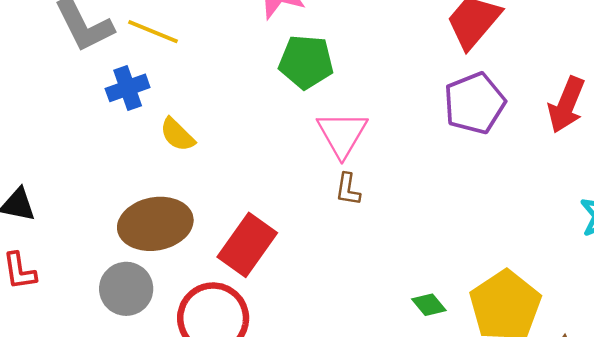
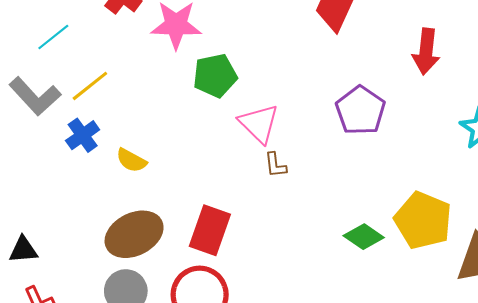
yellow line: (153, 32) -> (90, 86), turned -45
purple pentagon: (474, 103) -> (361, 110), moved
green diamond: (429, 305) -> (364, 237), size x1.4

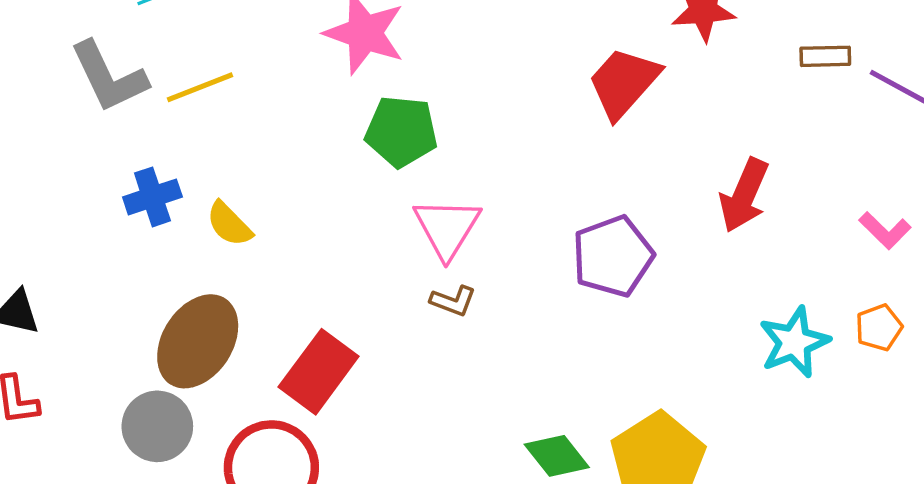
blue cross: (83, 135) -> (152, 197), moved
brown L-shape: (276, 165) -> (453, 301), turned -80
brown ellipse: (134, 234) -> (198, 341), turned -48

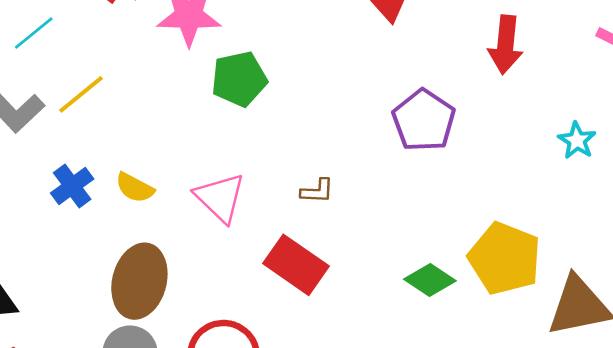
pink triangle: (447, 228) -> (220, 198), moved
cyan star: (794, 342) -> (577, 140), size x0.7
red rectangle: (319, 372) -> (296, 265), moved, turned -74

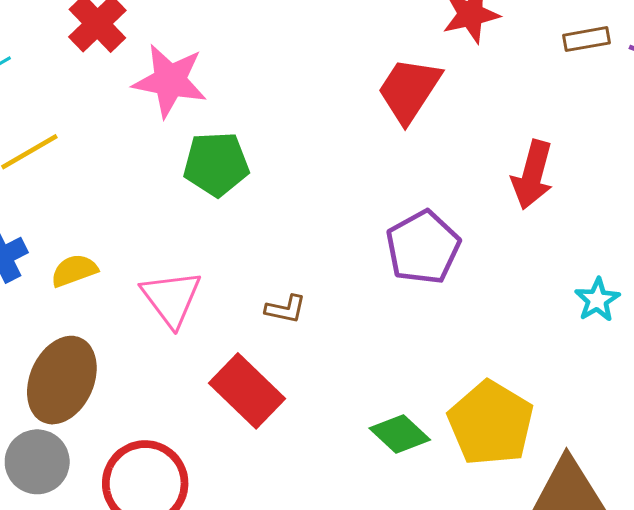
yellow semicircle: (135, 188) -> (74, 271), turned 123

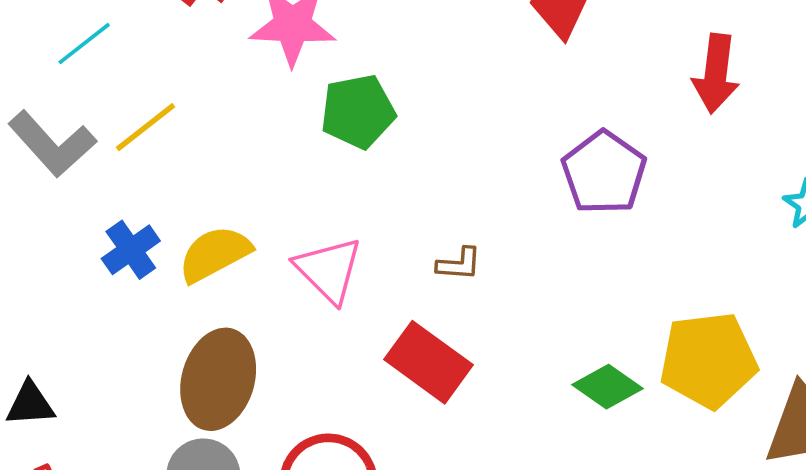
yellow semicircle: (74, 271) -> (215, 254), size x1.4
yellow pentagon: (491, 423) -> (708, 360), turned -30

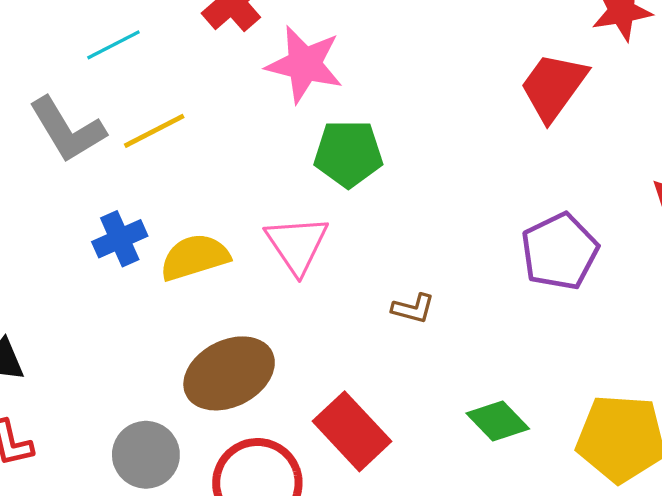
pink triangle: (329, 270) -> (297, 245), moved
red rectangle: (429, 362) -> (352, 431), moved
brown ellipse: (218, 379) -> (229, 373), moved, turned 36
green diamond: (607, 387) -> (498, 421), moved

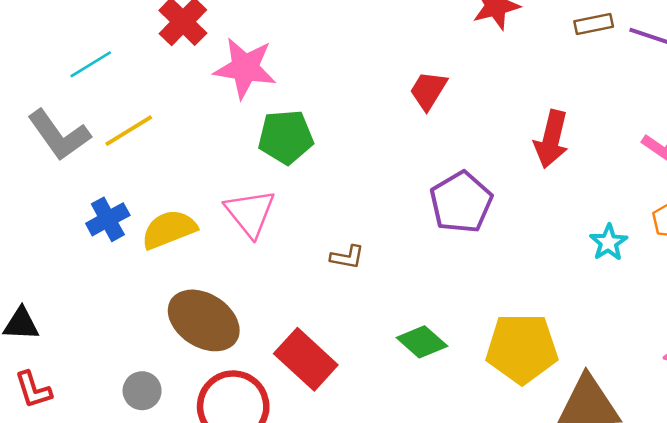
red trapezoid: (553, 87) -> (428, 90), moved, size x0.7
brown ellipse: (229, 373) -> (204, 320), turned 64
gray circle: (146, 455) -> (142, 391), size x0.7

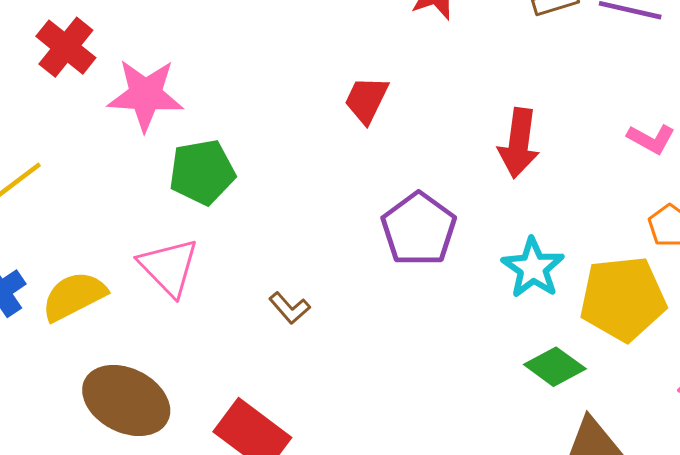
cyan star: (608, 242) -> (533, 268), moved, size x1.4
brown L-shape: (347, 257) -> (290, 308), turned 44
green diamond: (422, 342) -> (555, 367), moved
yellow pentagon: (522, 348) -> (623, 299), moved

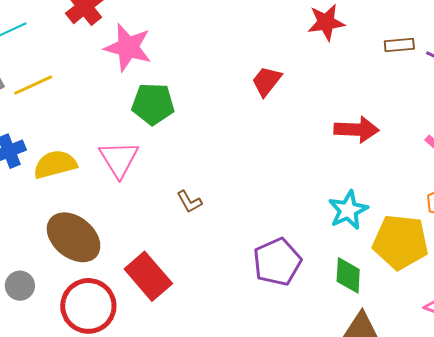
red arrow: (519, 143) -> (356, 130), turned -108
purple pentagon: (419, 229) -> (277, 262), moved
green diamond: (555, 367) -> (348, 275), turned 45

